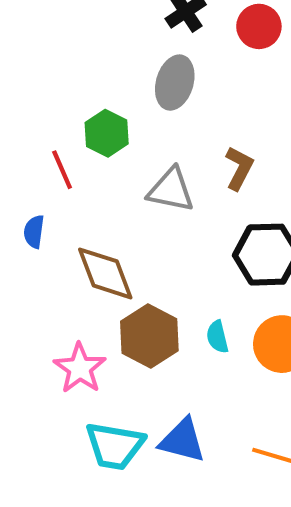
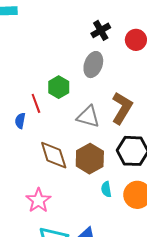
brown L-shape: (239, 168) -> (122, 108), size x1.5
blue semicircle: (34, 232) -> (20, 121), moved
brown hexagon: (149, 336) -> (90, 159), moved

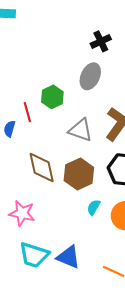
cyan semicircle: (106, 189) -> (94, 207), turned 35
pink star: (38, 200) -> (22, 213), turned -30

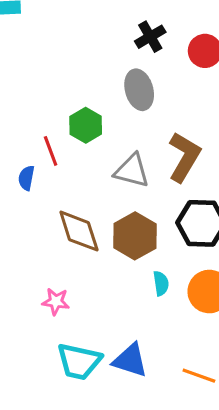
gray ellipse: (90, 76) -> (139, 90), turned -35
cyan semicircle: (94, 207) -> (161, 283), turned 147
pink star: (22, 213) -> (56, 301), size x0.7

